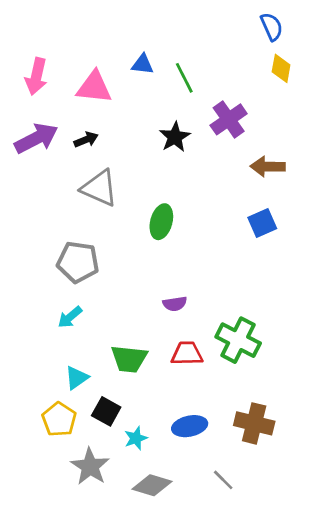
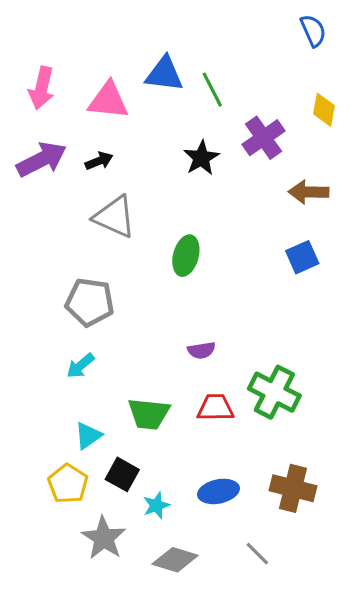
blue triangle: (143, 64) -> (164, 74), size x1.5
yellow diamond: (281, 68) -> (324, 110), moved

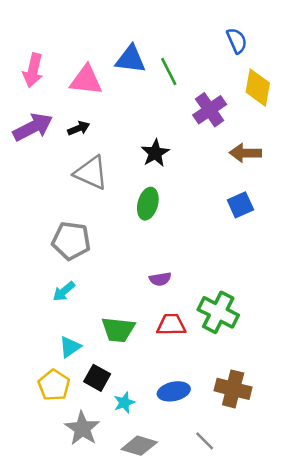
blue semicircle: (313, 31) -> (237, 41), moved
yellow diamond: (324, 110) -> (258, 88), size x1.4
black star: (201, 158) -> (155, 153), moved

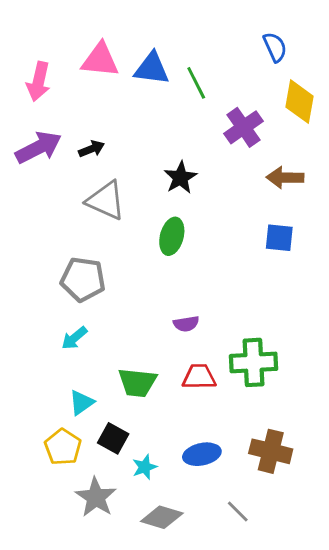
pink triangle: (86, 80) -> (100, 60), moved
blue square: (240, 205) -> (279, 238), turned 30
green cross: (218, 312) -> (254, 362), turned -30

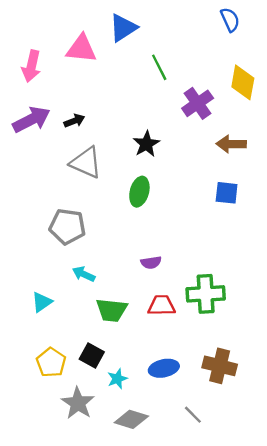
blue semicircle: (275, 47) -> (230, 20), moved
blue triangle: (152, 69) -> (123, 28), moved, turned -40
cyan arrow: (74, 338) -> (84, 274), moved, turned 65
cyan triangle: (82, 403) -> (42, 302), moved

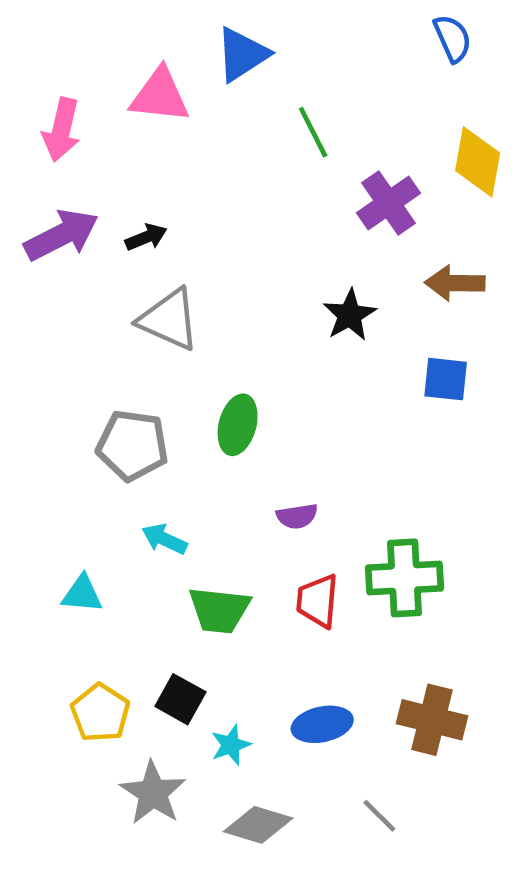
black star: (146, 144) -> (350, 315), moved
green ellipse: (139, 192) -> (238, 425), moved
cyan triangle: (42, 302) -> (82, 594), turned 40
red trapezoid: (162, 305) -> (318, 601), turned -84

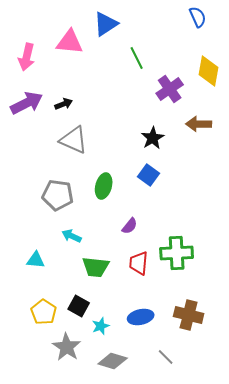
blue square: (446, 379) -> (149, 175), moved, turned 30
purple semicircle: (297, 516) -> (130, 226), turned -42

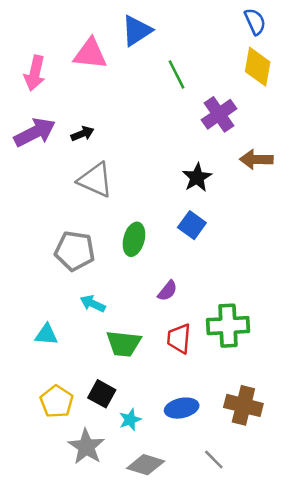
yellow diamond: (209, 71) -> (258, 67), moved

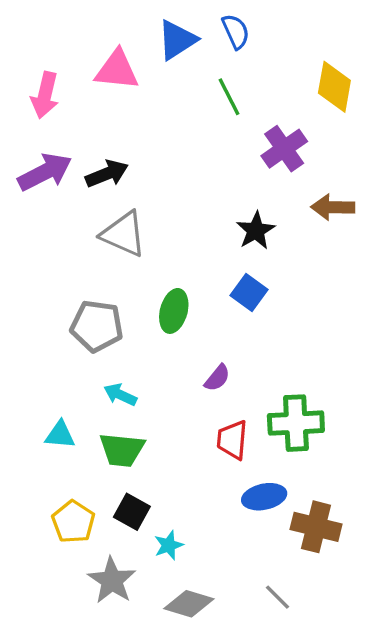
blue semicircle: (255, 22) -> (236, 31), moved
black arrow: (82, 134) -> (107, 174), size x1.4
green trapezoid: (124, 344) -> (122, 450), moved
blue ellipse: (182, 408) -> (264, 497), moved

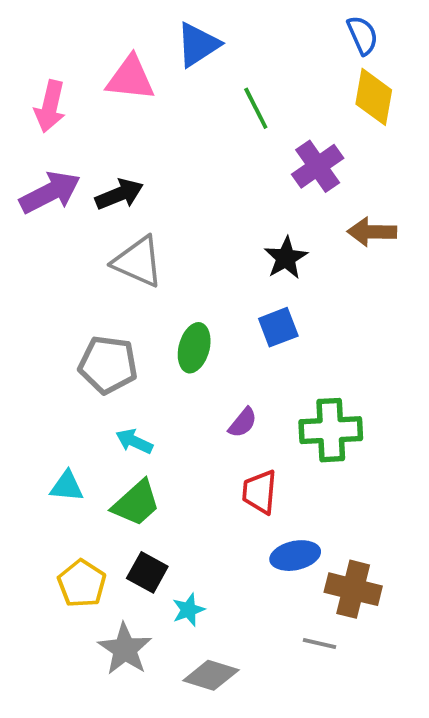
blue semicircle: (236, 31) -> (363, 35), moved
blue square: (249, 293) -> (278, 327), turned 33
green cross: (296, 423) -> (331, 430), moved
green trapezoid: (122, 450) -> (136, 503), turned -48
gray line: (278, 597) -> (319, 643), moved, turned -32

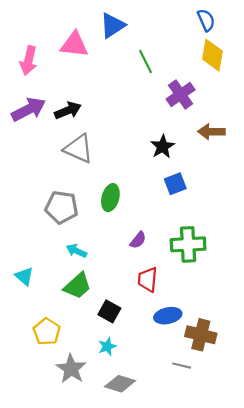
blue square: (278, 327) -> (175, 184), moved
cyan triangle: (67, 486) -> (24, 276), moved, turned 36
black square: (147, 572) -> (109, 311), moved

